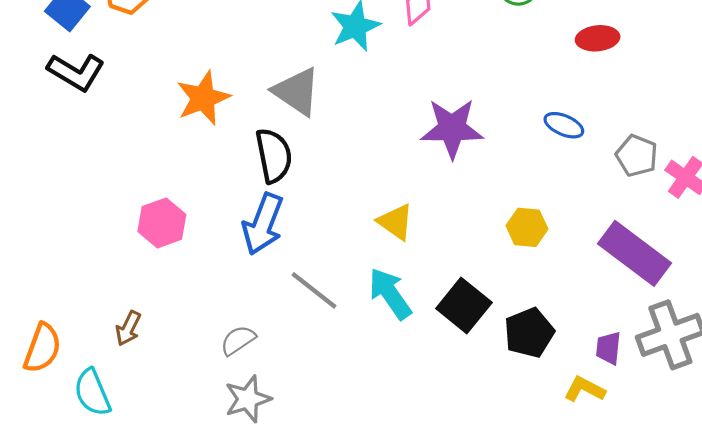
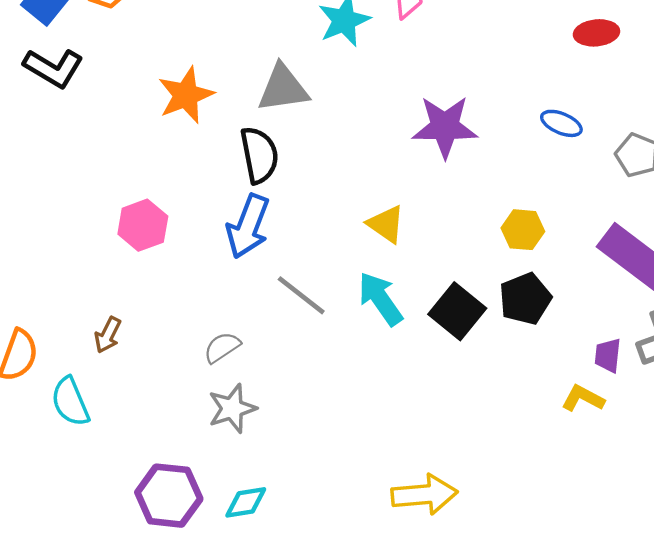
gray triangle: (297, 92) -> (283, 88), turned -42
black pentagon: (529, 333) -> (525, 299), moved

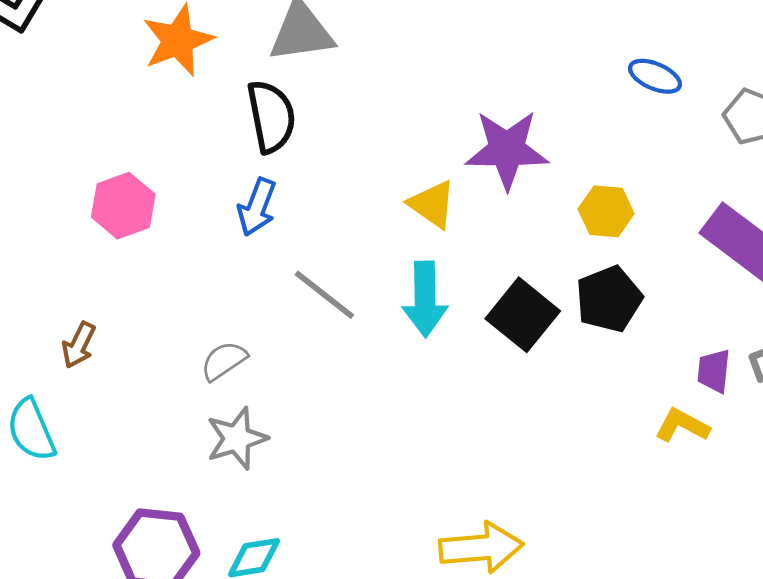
purple star: (445, 127) -> (507, 150), moved
blue arrow: (248, 226) -> (257, 207), size x0.7
cyan arrow: (380, 299) -> (425, 299), turned -146

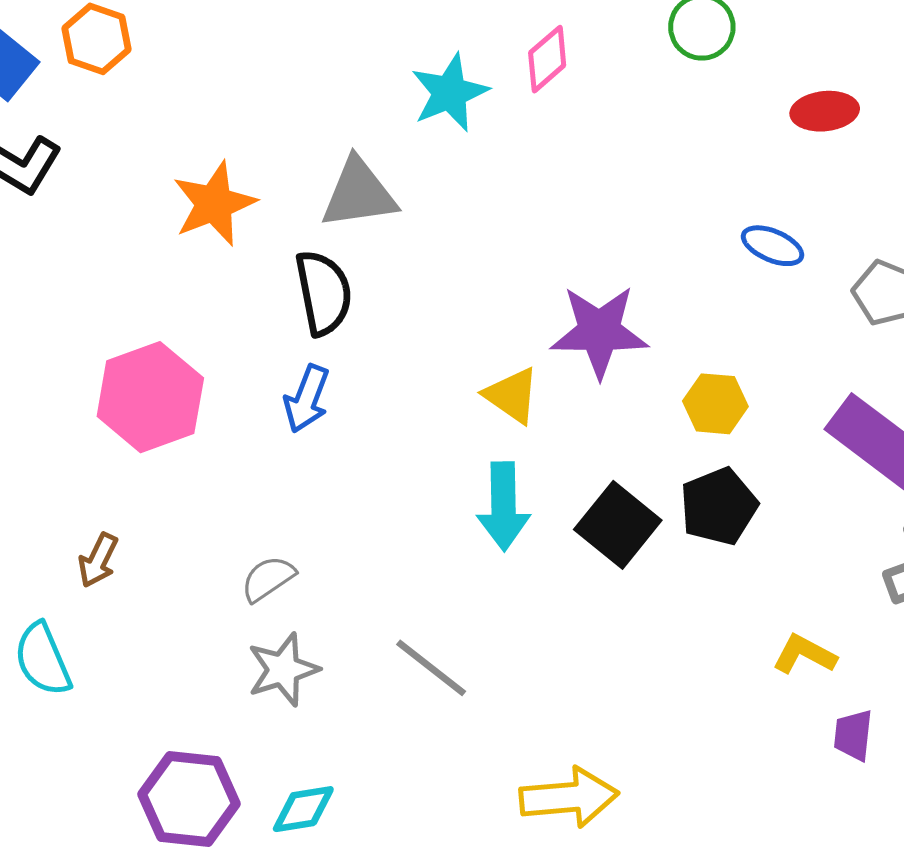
pink hexagon: (123, 206) -> (150, 397), size x1.4
gray line: (324, 295) -> (431, 668), moved
purple trapezoid: (714, 371) -> (853, 735), moved

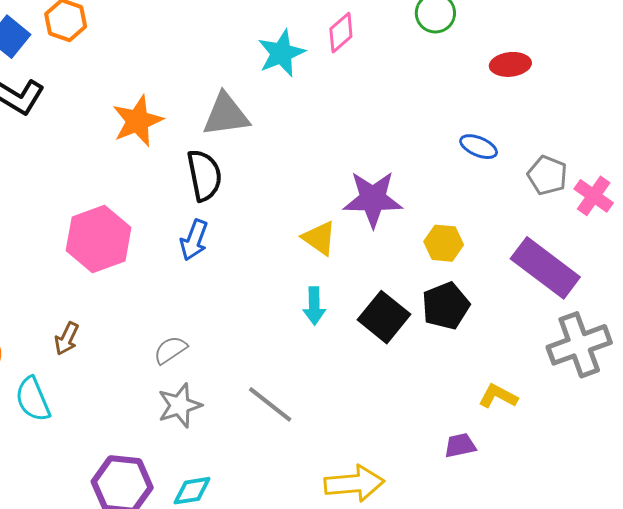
cyan arrow: (503, 506) -> (314, 306), size x0.7
purple trapezoid: (853, 735) -> (460, 445), moved, turned 72

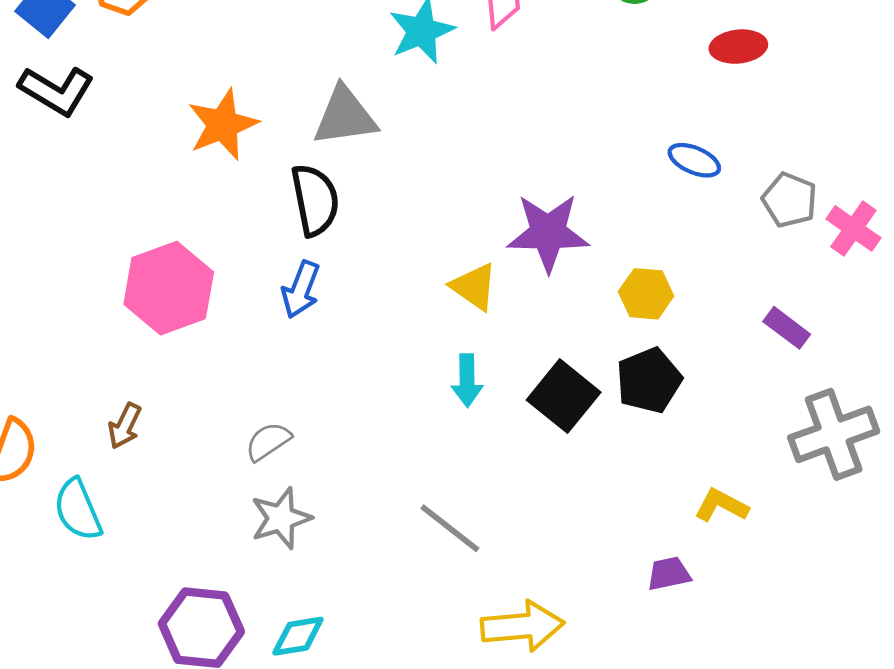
purple rectangle: (545, 268) -> (787, 328), size x0.5
gray line: (270, 404) -> (450, 528), moved

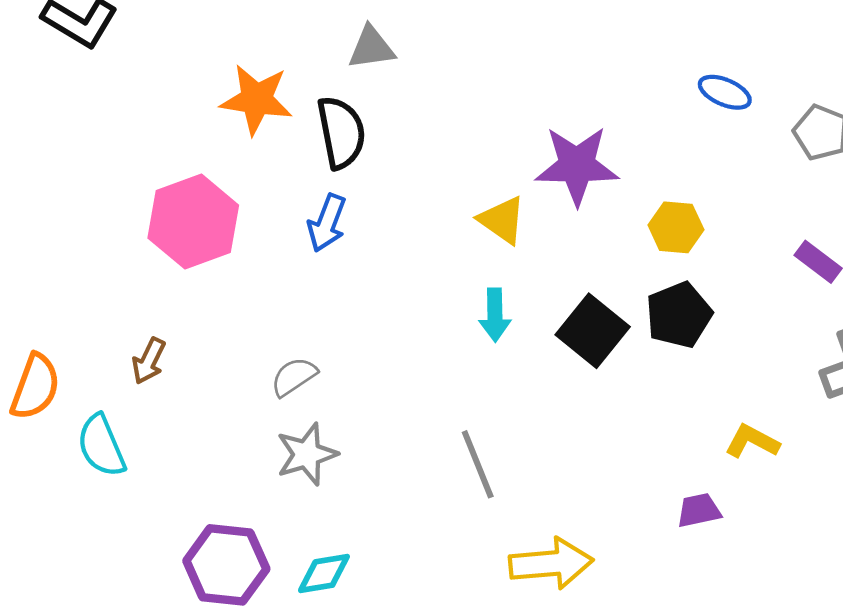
gray triangle: (345, 116) -> (371, 48), size x0.7
orange star: (223, 125) -> (256, 99), moved, turned 30
gray line: (450, 528) -> (478, 464), turned 30

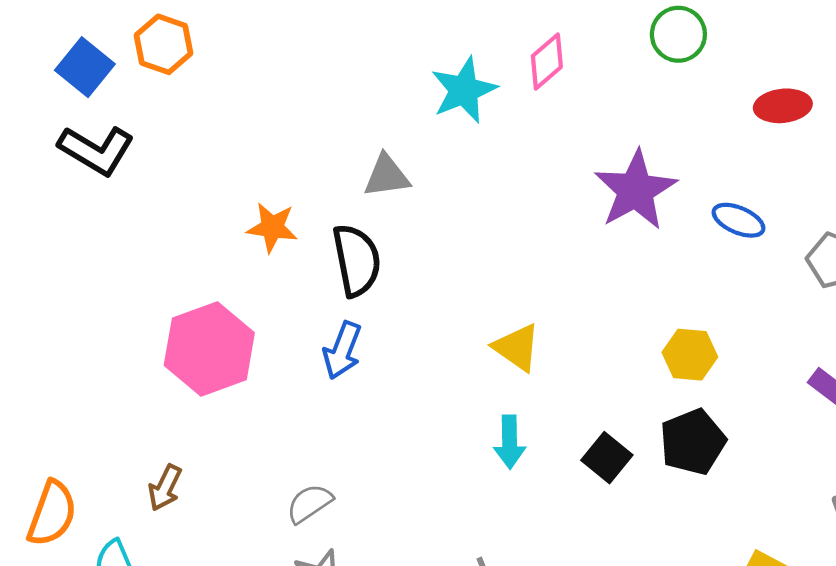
orange star: (256, 99) -> (272, 227), size x0.7
purple star: (577, 166) -> (636, 190), moved, turned -30
black square: (593, 331) -> (607, 458), size x0.7

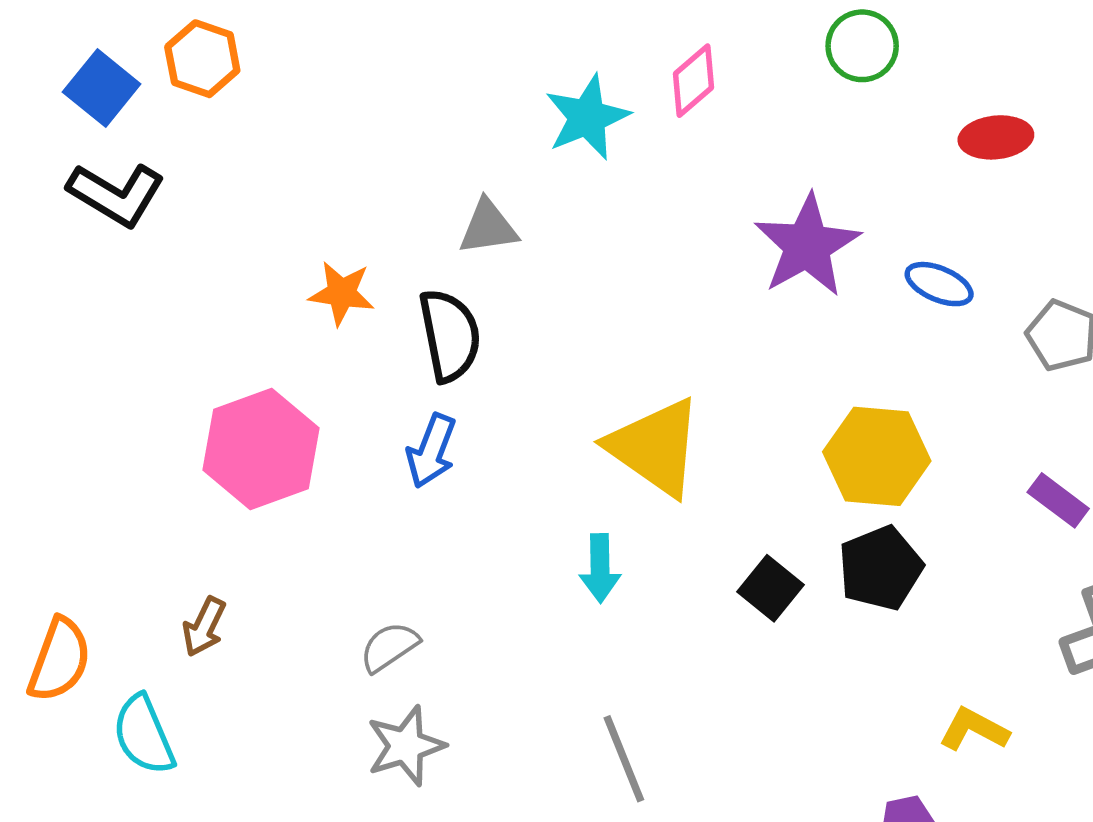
yellow triangle: (517, 348) -> (655, 447), size x1.6
yellow hexagon: (690, 355) -> (877, 456), size x1.5
cyan arrow: (510, 442) -> (600, 568), moved

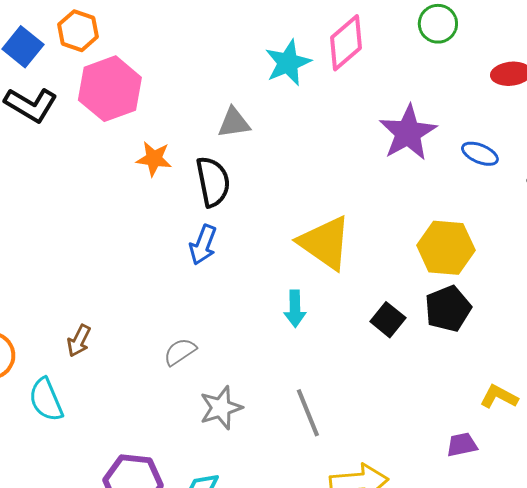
pink diamond: (694, 81) -> (346, 43), size x1.4
pink hexagon: (261, 449) -> (110, 89), moved
gray star: (406, 746) -> (221, 408), moved

